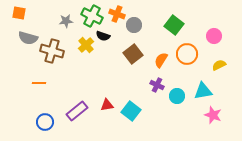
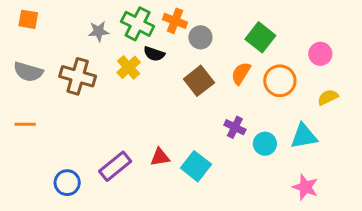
gray semicircle: (28, 38) -> (28, 72), moved
orange semicircle: (161, 60) -> (241, 73), moved
orange line: (39, 83) -> (25, 124), moved
pink star: (213, 115) -> (305, 187), moved

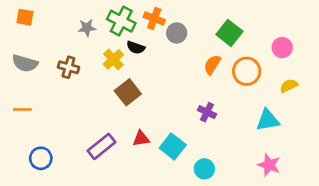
brown cross: (78, 76) -> (68, 67), size x0.7
brown square: (199, 81) -> (128, 92), moved
cyan circle: (265, 144) -> (204, 169), moved
blue circle: (67, 183) -> (41, 158), moved

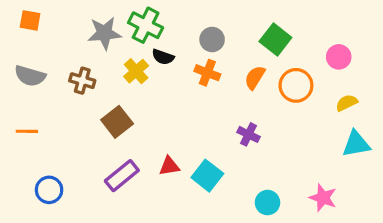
orange cross: (154, 18) -> (207, 73), moved
gray star: (87, 28) -> (104, 33), size x1.5
brown square: (128, 92) -> (117, 122), moved
cyan triangle: (268, 120) -> (356, 144), moved
cyan circle: (204, 169) -> (267, 203), moved

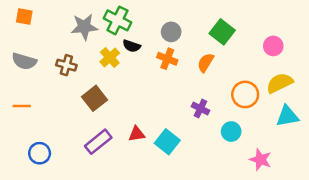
orange circle: (296, 85) -> (245, 94), moved
yellow semicircle: (347, 103) -> (280, 83), size x1.5
cyan circle: (267, 203) -> (231, 132), moved

